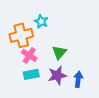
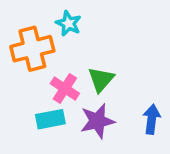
pink cross: (29, 55) -> (65, 88), moved
blue arrow: (78, 79) -> (152, 119), moved

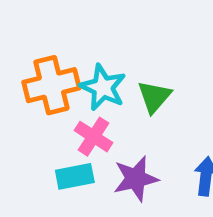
cyan star: (68, 23) -> (103, 87), moved, size x1.4
green triangle: (101, 79) -> (154, 97), moved

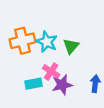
pink cross: (94, 137) -> (51, 72), moved

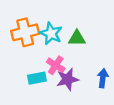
green triangle: (71, 46) -> (77, 38), turned 49

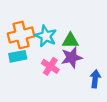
cyan rectangle: (37, 78) -> (18, 56), moved
purple star: (67, 79) -> (72, 57), moved

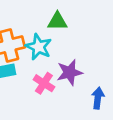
green triangle: (70, 41) -> (57, 21), moved

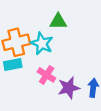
purple star: (70, 72) -> (69, 88), moved

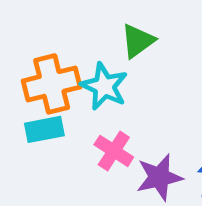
green triangle: (58, 21) -> (138, 41), turned -36

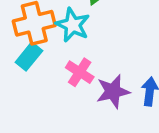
cyan rectangle: (44, 129) -> (29, 56), turned -40

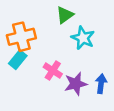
cyan star: (73, 25) -> (83, 38), moved

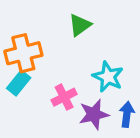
cyan star: (83, 38) -> (108, 77), moved
pink cross: (53, 70) -> (64, 97), turned 30

